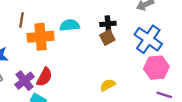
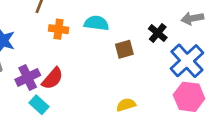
black cross: (108, 24) -> (158, 33), moved, turned 32
orange cross: (41, 37) -> (59, 29), size x0.6
brown square: (107, 38) -> (124, 49), moved

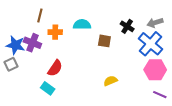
gray arrow: (192, 18) -> (155, 23), moved
brown square: (124, 49) -> (104, 41), turned 32
purple cross: (28, 77) -> (32, 43), moved, turned -36

